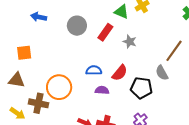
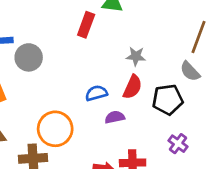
gray circle: (77, 26) -> (29, 57), moved
red rectangle: (105, 32) -> (86, 25), moved
gray star: (130, 42) -> (136, 56), moved

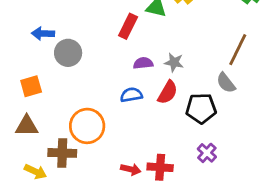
purple semicircle: (115, 117) -> (143, 63), moved

